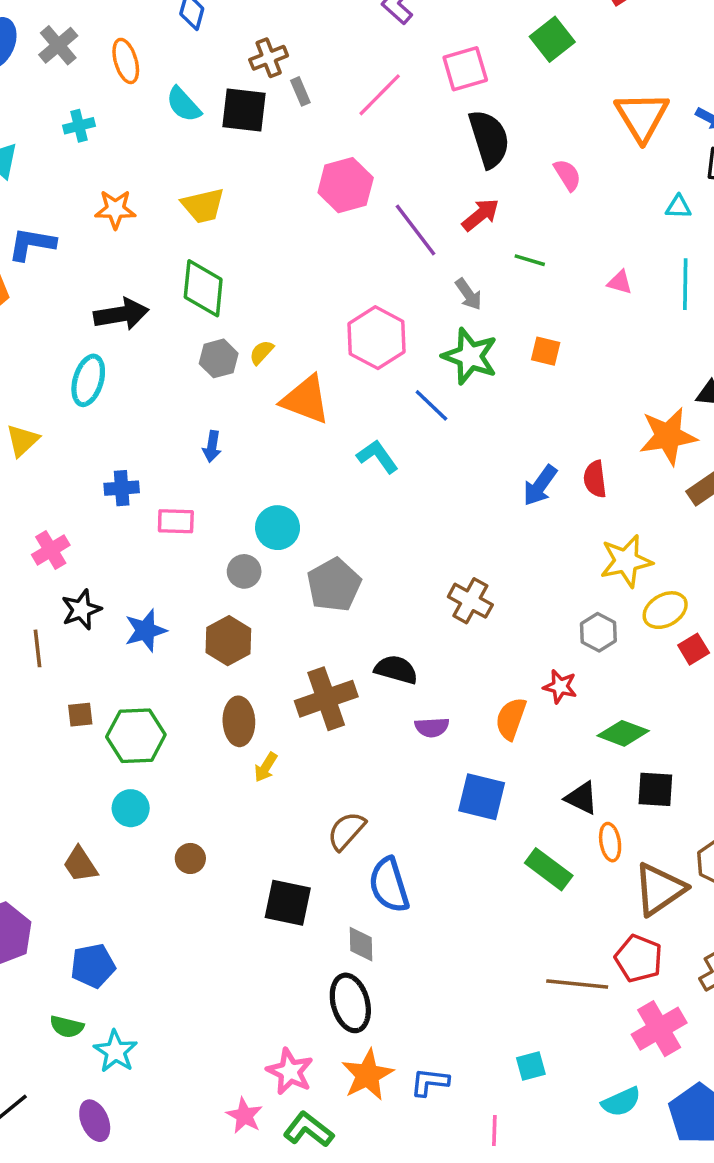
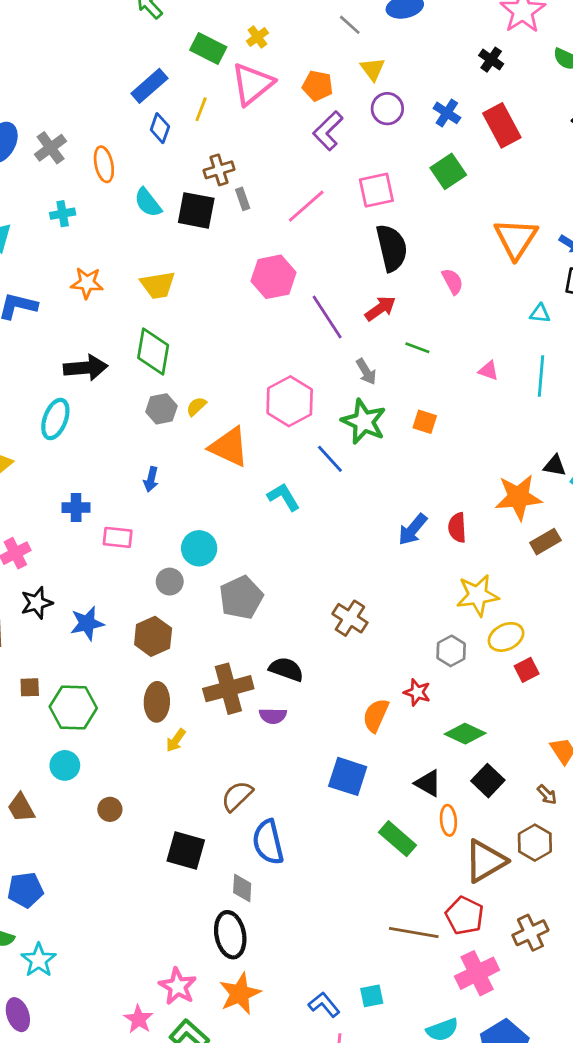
purple semicircle: (432, 727) -> (273, 716), moved
black square: (655, 789) -> (488, 781), turned 36
blue L-shape: (430, 1082) -> (324, 1005), moved, turned 40

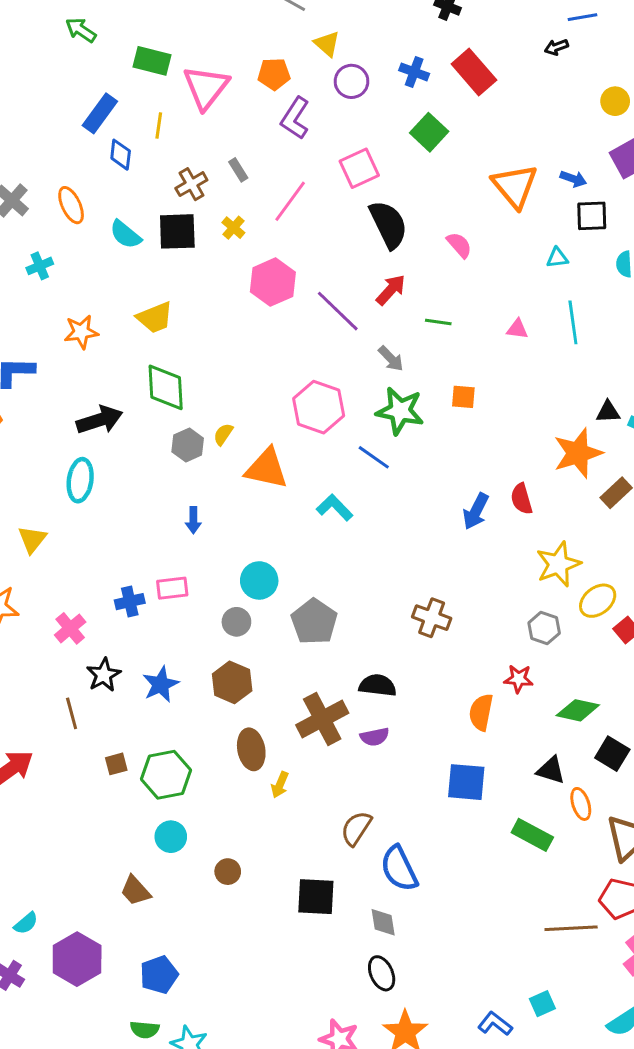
yellow cross: (257, 37) -> (233, 228), moved
gray rectangle: (243, 199) -> (238, 170), moved
blue cross: (76, 508) -> (130, 602), moved
black ellipse: (230, 935) -> (382, 973), size x0.7

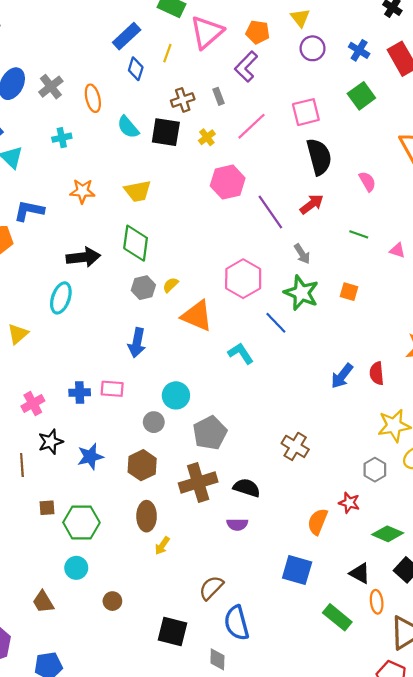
purple L-shape: (295, 118) -> (246, 67), moved
green line: (438, 322) -> (359, 234), moved
blue arrow: (193, 520) -> (137, 343), size x1.5
brown cross: (322, 719) -> (198, 482), moved

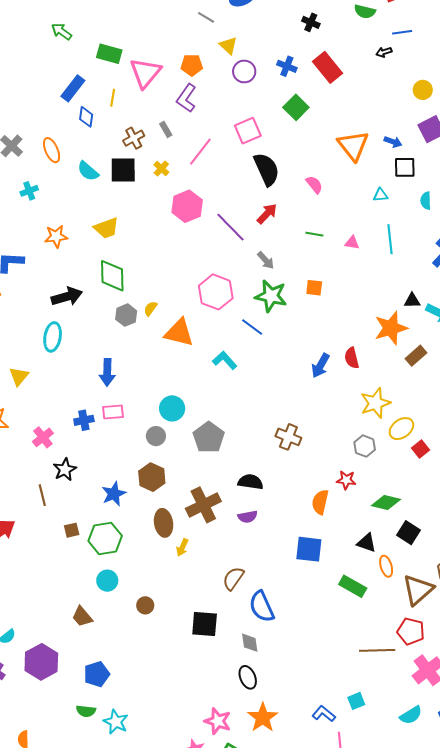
blue arrow: (137, 343) -> (107, 372), moved
blue star: (90, 457) -> (114, 494), moved
brown cross: (198, 482) -> (203, 505), moved

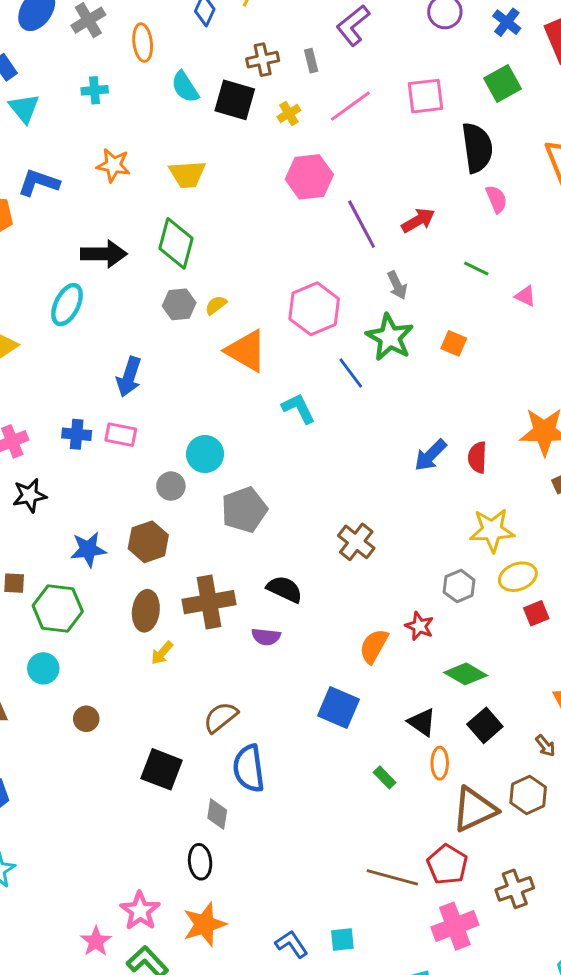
black semicircle: (267, 169) -> (477, 148), moved
green rectangle: (353, 586) -> (385, 777), size x0.6

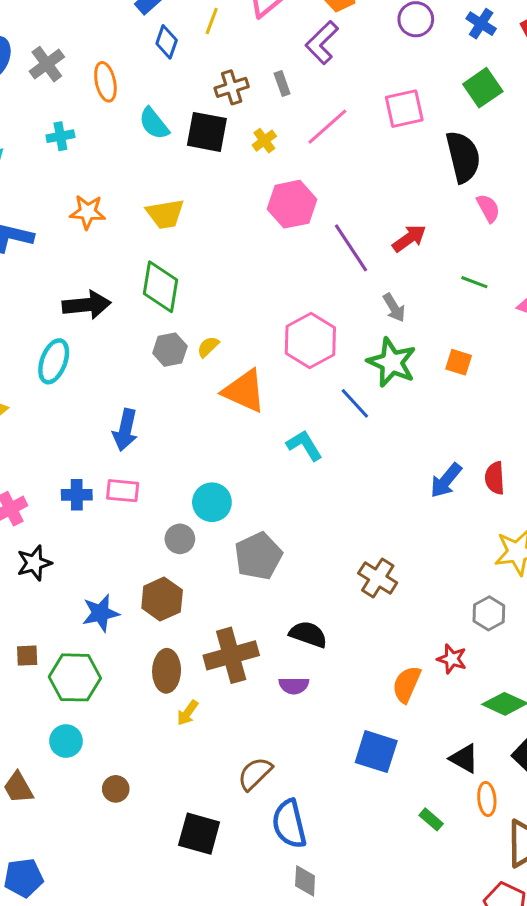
gray diamond: (217, 814) -> (305, 881), moved

